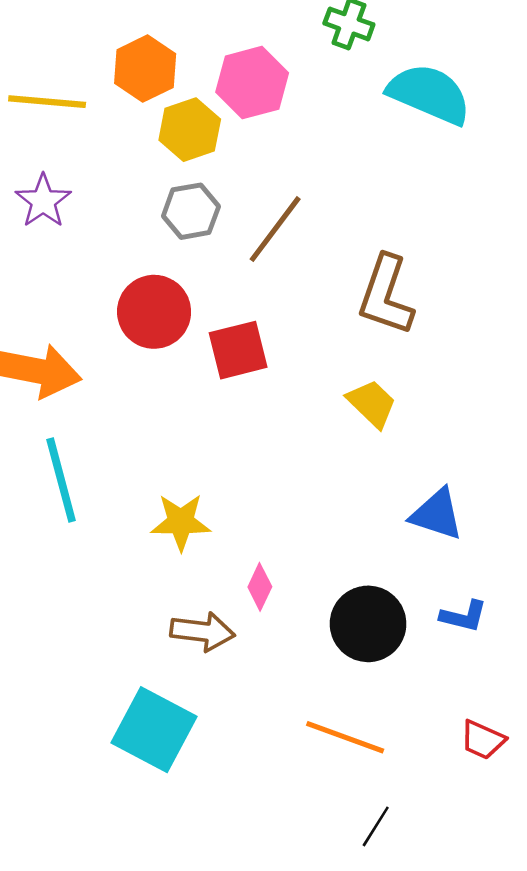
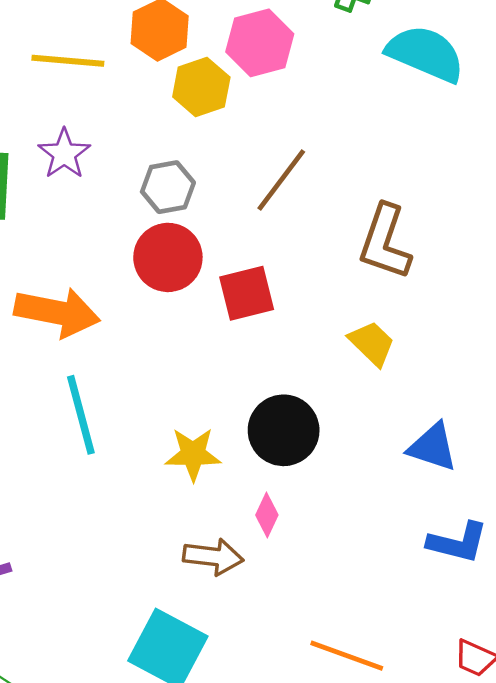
gray hexagon: (191, 211) -> (168, 187), moved
blue L-shape: (464, 616) -> (458, 542), size x1.4
black circle: (368, 624) -> (284, 430), moved

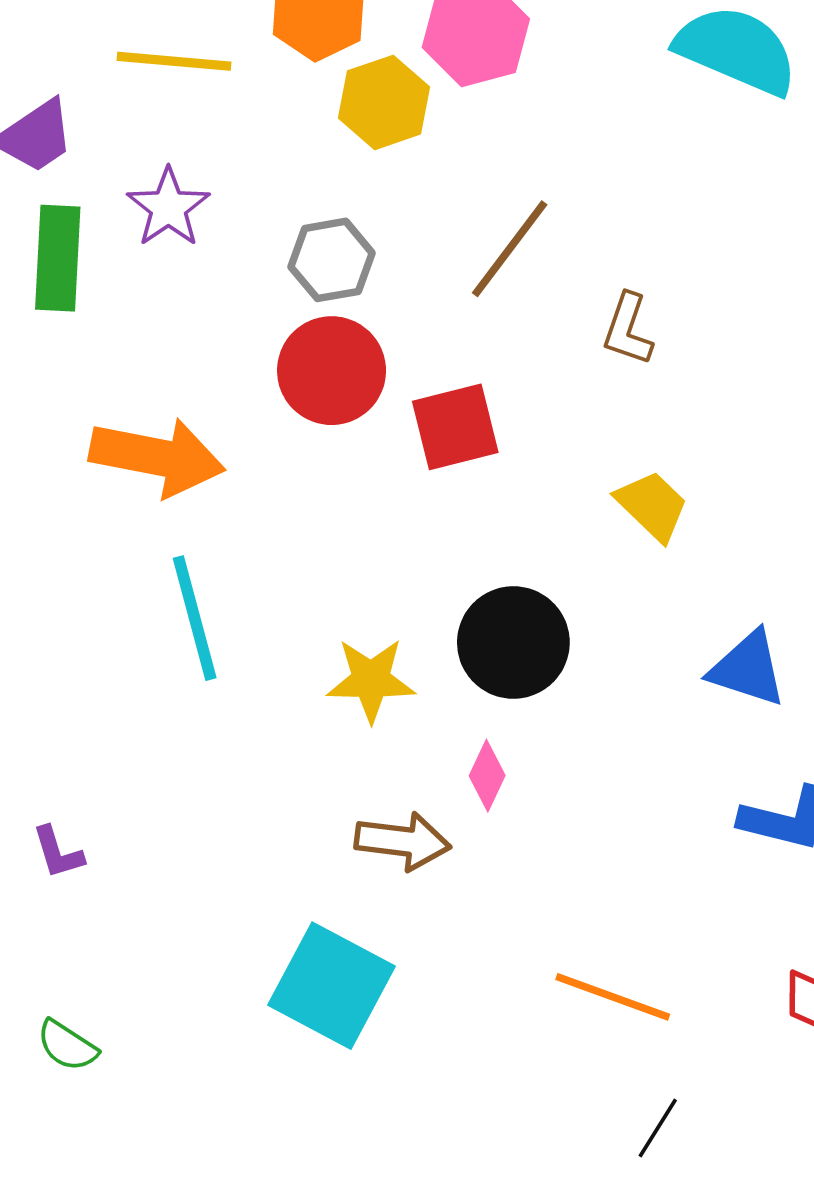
brown L-shape: (385, 242) -> (628, 329), moved, size x0.6

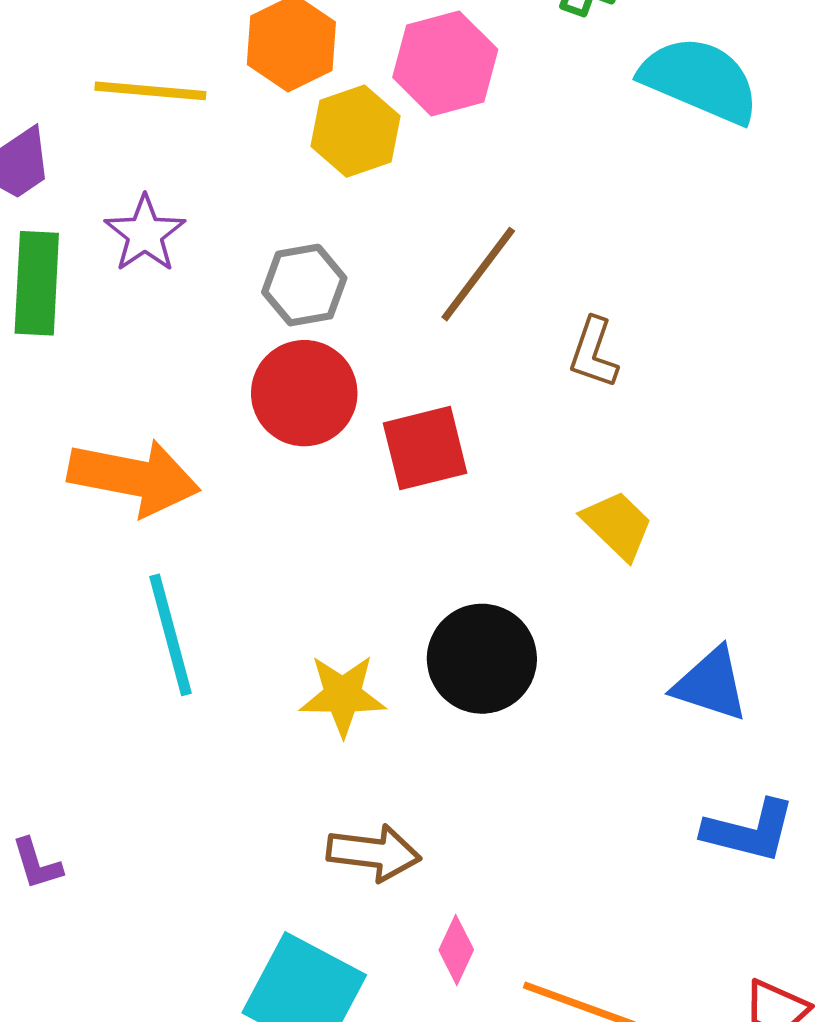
pink diamond: (487, 776) -> (456, 950), moved

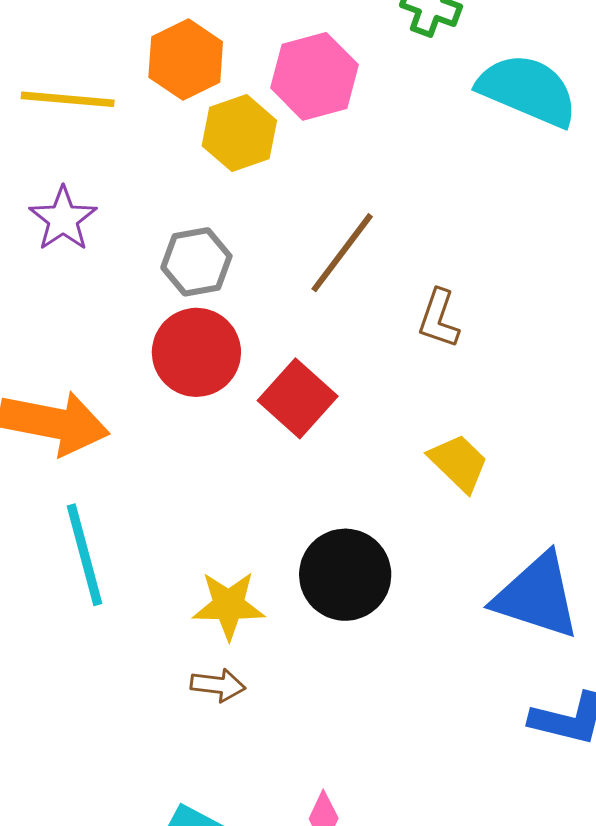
red square: (425, 448) -> (298, 398), turned -34
blue triangle: (711, 684) -> (537, 596), size x1.4
brown arrow: (374, 853) -> (218, 685), moved, size x0.7

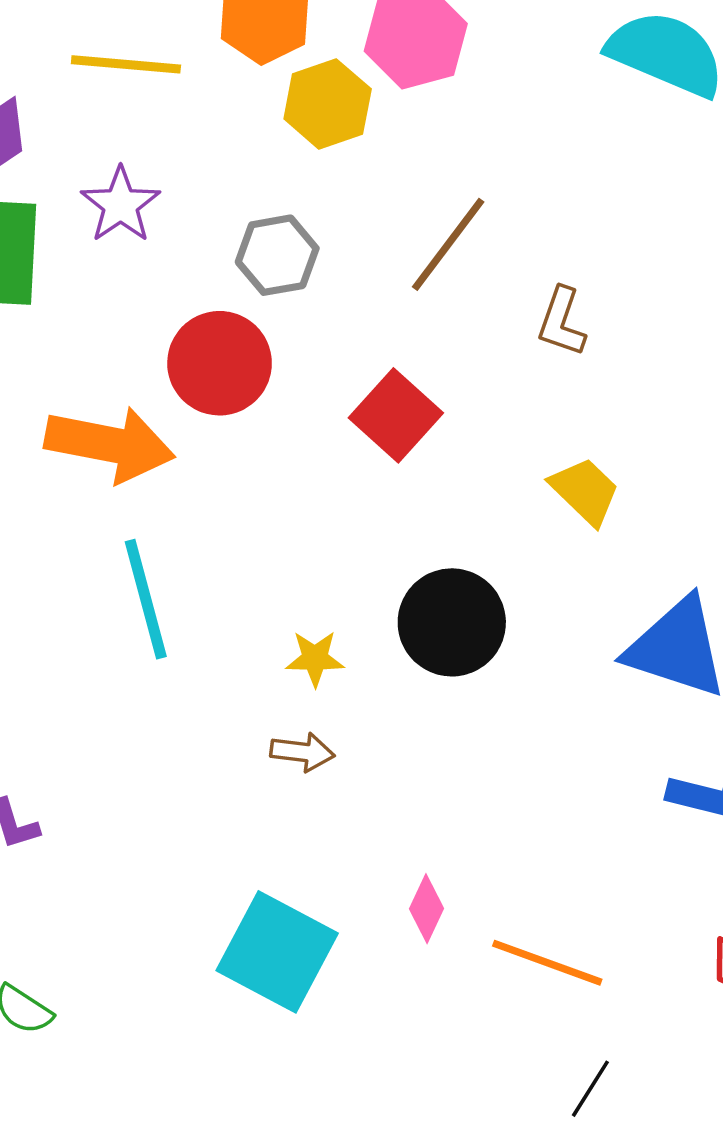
red circle: (196, 352) -> (220, 363), moved
yellow star: (229, 605) -> (315, 658), size x0.7

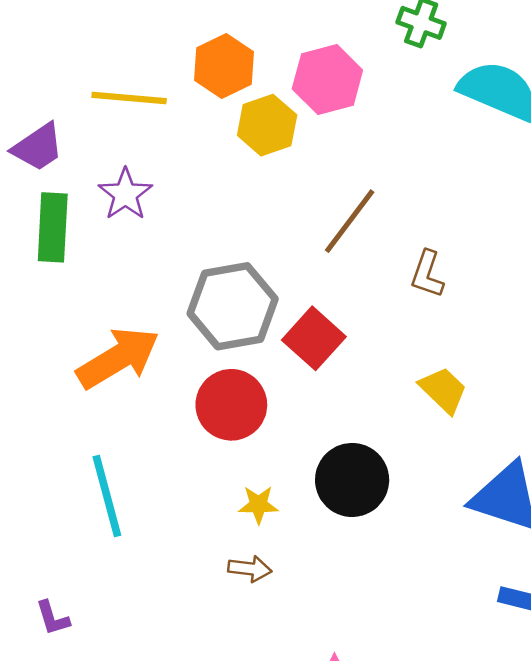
gray hexagon: (277, 255) -> (233, 306), moved, size x1.6
red circle: (220, 363) -> (231, 405), moved
orange arrow: (110, 444) -> (118, 358), turned -42
cyan line: (146, 599) -> (107, 496), moved

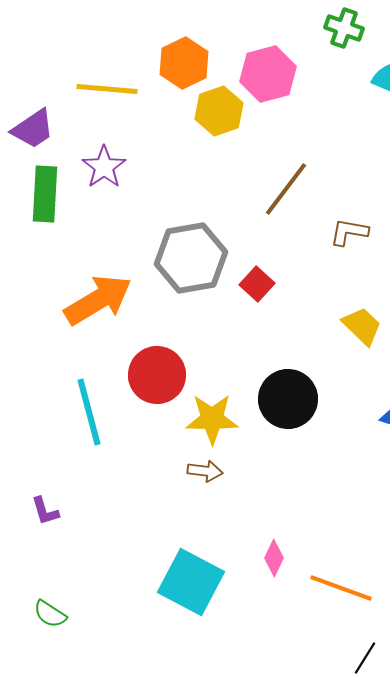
brown L-shape: (427, 274) -> (349, 232), turned 81
red square: (314, 338) -> (257, 284), size x0.7
red circle: (231, 405) -> (157, 375), moved
yellow star: (258, 505) -> (212, 419), size x1.6

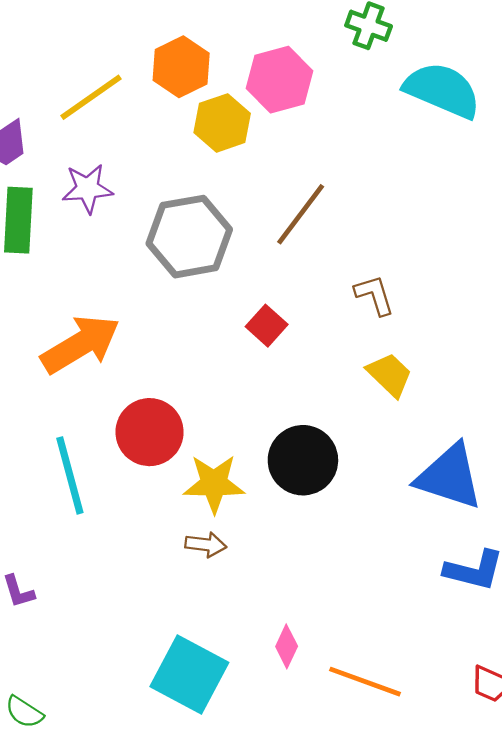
yellow line: (107, 89) -> (91, 97), turned -40
purple star: (104, 167) -> (87, 189), turned 30
brown L-shape: (349, 232) -> (374, 295), moved, turned 63
gray hexagon: (191, 258) -> (189, 237), moved

